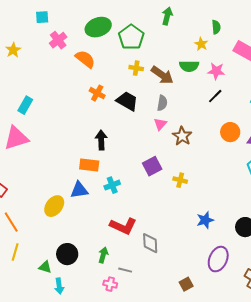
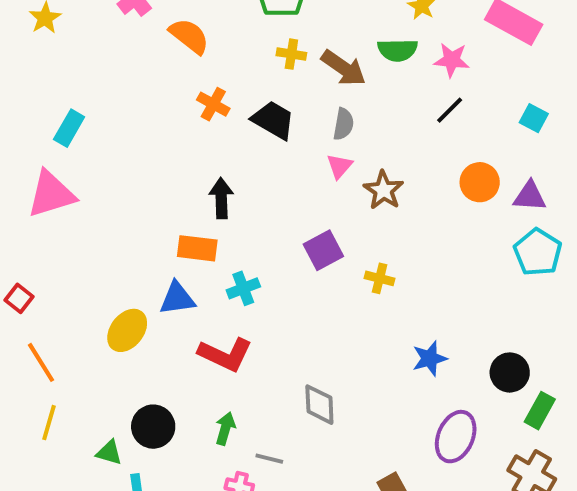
red L-shape: (123, 226) -> (225, 354), moved

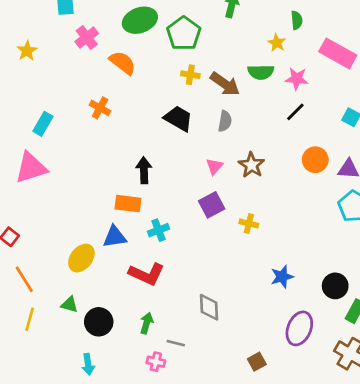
orange cross: (213, 104) -> (100, 108), moved
pink triangle: (339, 166) -> (214, 166), moved
green triangle: (109, 453) -> (69, 305), moved

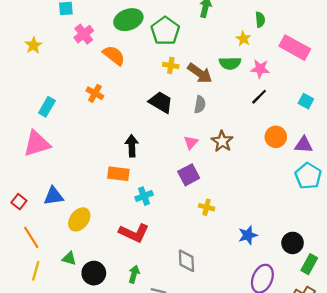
yellow cross: (249, 223) -> (207, 207), moved
blue triangle: (115, 237) -> (54, 196), moved

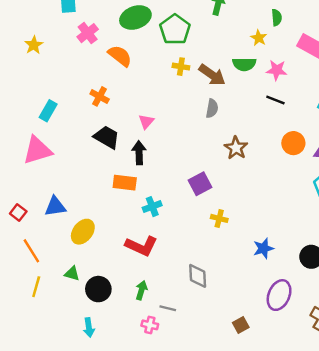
black line: (259, 97) -> (275, 100), turned 66
black trapezoid: (161, 102) -> (107, 137), moved
pink triangle: (191, 142) -> (146, 122), moved

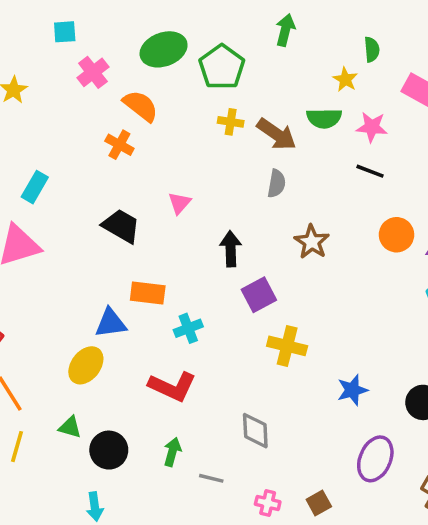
orange cross: (100, 96) -> (119, 145), moved
black arrow: (139, 153) -> (231, 249), moved
blue triangle: (55, 207) -> (111, 323), moved
yellow cross: (219, 218) -> (287, 346), size x1.5
pink cross: (150, 325) -> (268, 503), moved

